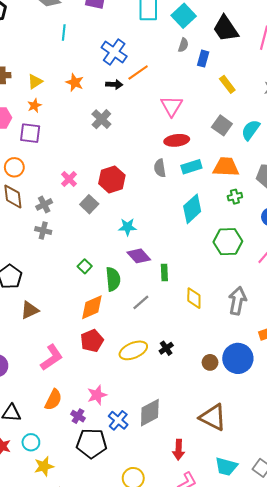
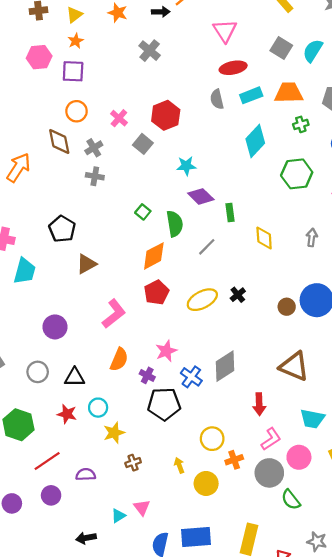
orange circle: (14, 167) -> (77, 111), moved
gray arrow: (237, 301) -> (312, 237), size x0.6

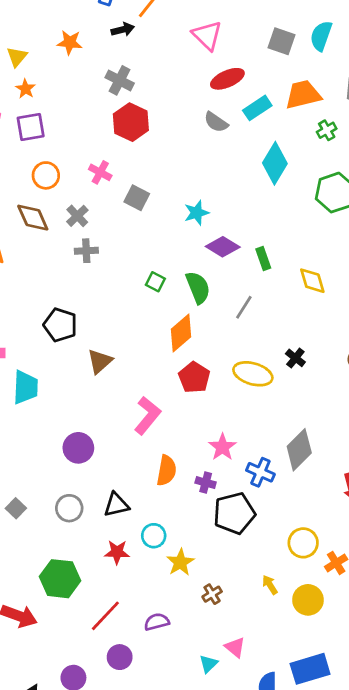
gray semicircle: (217, 99) -> (216, 122), turned -30
red hexagon: (166, 115) -> (131, 122), moved
yellow ellipse: (202, 300) -> (253, 374), turned 56

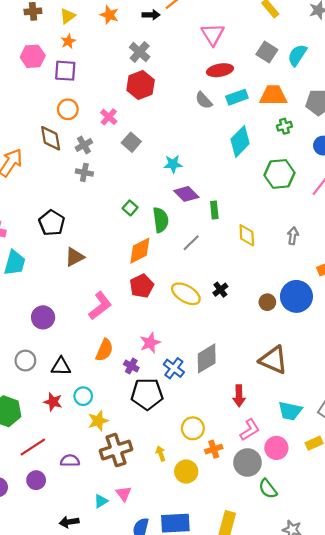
brown cross: (212, 594) -> (116, 450), size x2.0

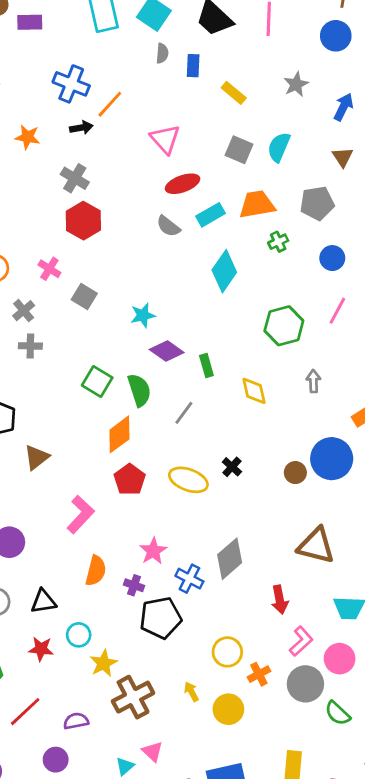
green hexagon: (279, 174) -> (284, 326), moved
green square: (130, 208) -> (97, 382), size x1.5
purple circle: (36, 480) -> (56, 760), moved

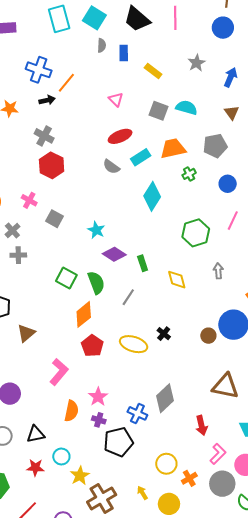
pink triangle: (165, 139) -> (116, 99), moved, size x0.7
cyan semicircle: (279, 147) -> (187, 108), turned 85
cyan star: (143, 315) -> (96, 230), turned -30
pink star: (153, 551) -> (98, 397), moved

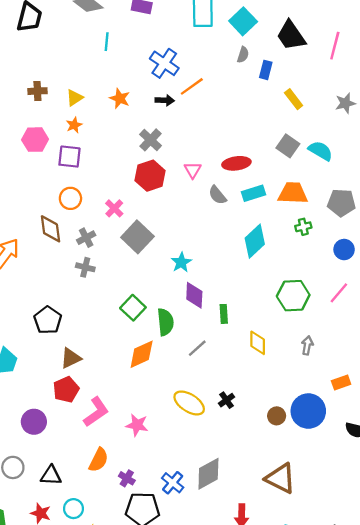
pink triangle: (116, 99) -> (193, 170), moved
gray square: (55, 219) -> (137, 237), size x1.5
purple diamond: (114, 254) -> (194, 295), turned 45
red pentagon: (92, 346) -> (66, 390), moved
pink star: (98, 397) -> (137, 425), moved, turned 30

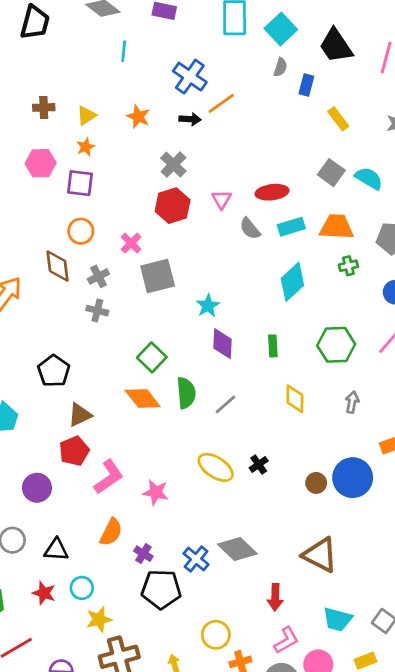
gray square: (137, 237) -> (158, 276), turned 32
green rectangle: (224, 314) -> (273, 346), moved
green semicircle: (165, 322) -> (186, 393), moved
orange diamond: (142, 354) -> (143, 398), moved, turned 76
gray diamond: (208, 474) -> (237, 549), turned 72

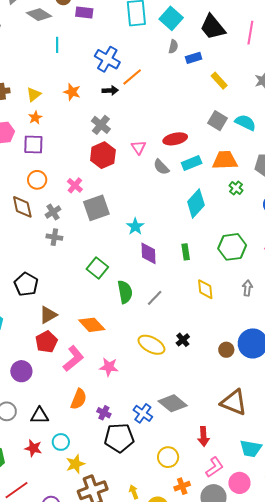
blue rectangle: (306, 85) -> (194, 58), turned 63
green cross: (348, 266) -> (236, 188), turned -32
orange diamond: (143, 398) -> (92, 325), moved
yellow circle: (216, 635) -> (168, 457), moved

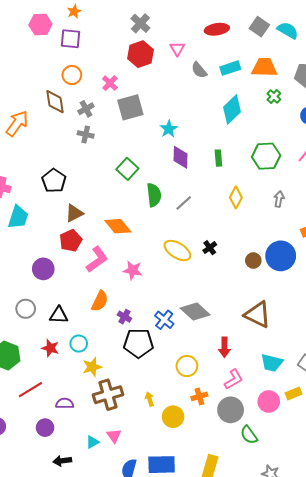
red ellipse: (175, 139) -> (217, 29), moved
yellow diamond: (205, 289) -> (236, 197), turned 30
pink circle: (239, 483) -> (269, 401), moved

